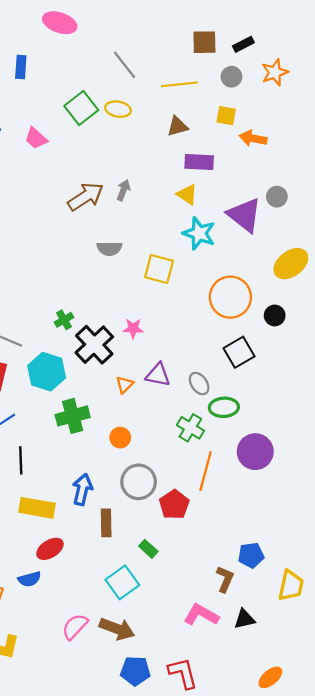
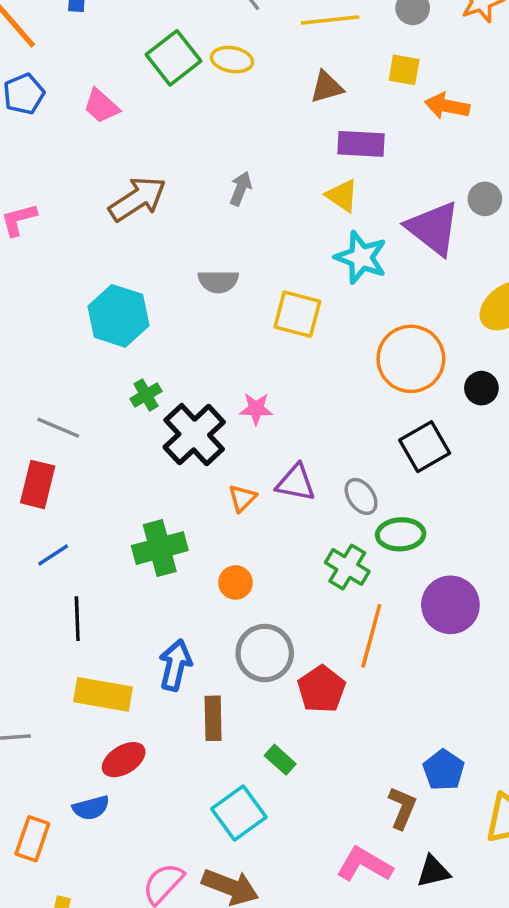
brown arrow: (86, 197) -> (137, 199), moved
cyan hexagon: (47, 372) -> (118, 316), moved
blue pentagon: (251, 555) -> (444, 770), turned -30

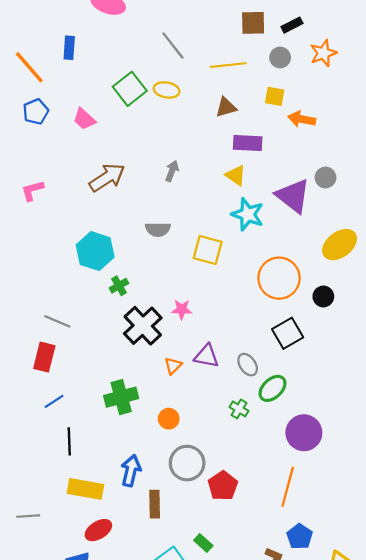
green cross: (146, 395) -> (119, 286), moved
green ellipse: (401, 534) -> (273, 388), turned -40
green cross: (347, 567) -> (239, 409), size x0.7
orange line: (371, 636) -> (288, 487), moved
green rectangle: (280, 760) -> (203, 543), moved

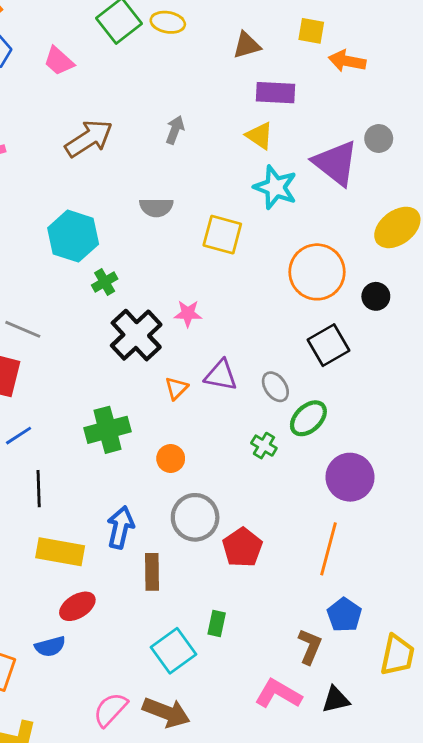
green rectangle: (203, 543) -> (217, 623), turned 60

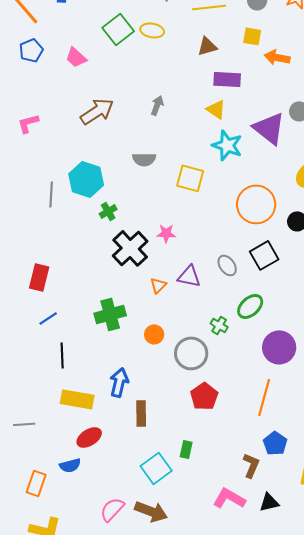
gray line: (23, 329) -> (51, 194), moved, turned 70
gray ellipse: (275, 387) -> (227, 265), moved
gray circle: (195, 517) -> (191, 353), moved

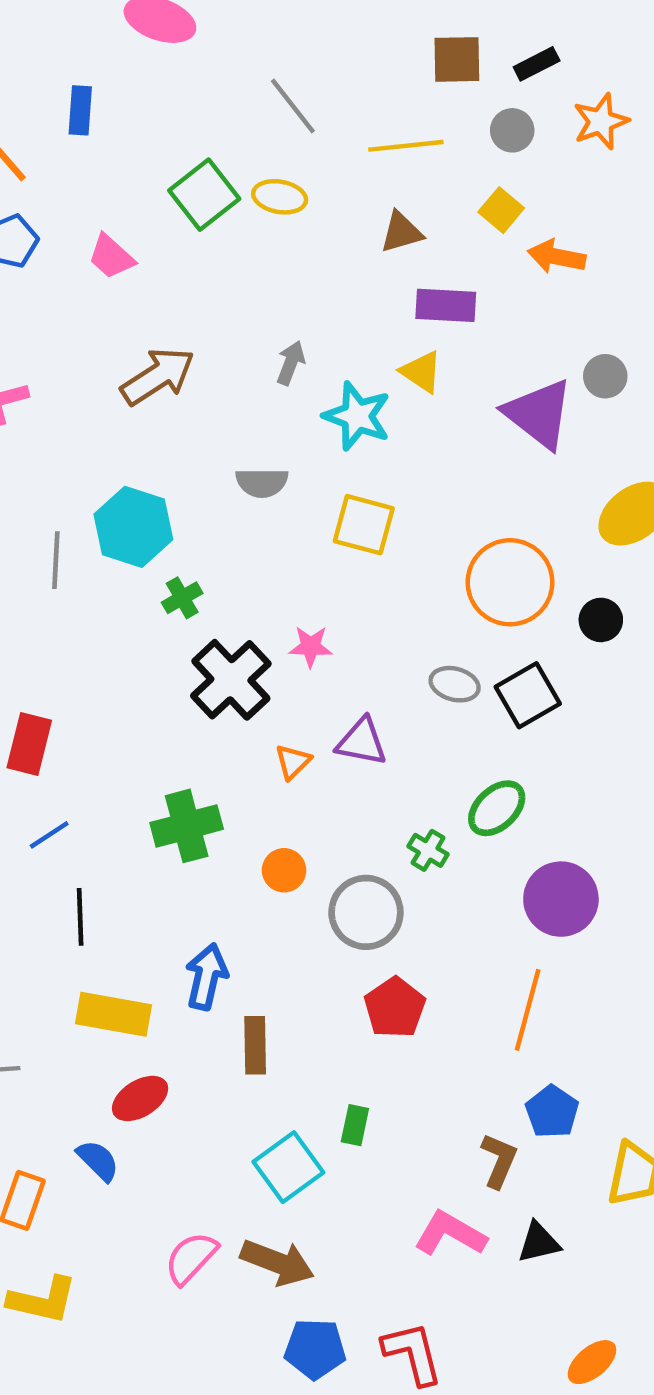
yellow square: (252, 36) -> (501, 210), turned 30
cyan star: (227, 145) -> (357, 416), moved
gray ellipse: (227, 265) -> (455, 684), moved, turned -40
blue semicircle: (70, 465) -> (98, 1160), turned -120

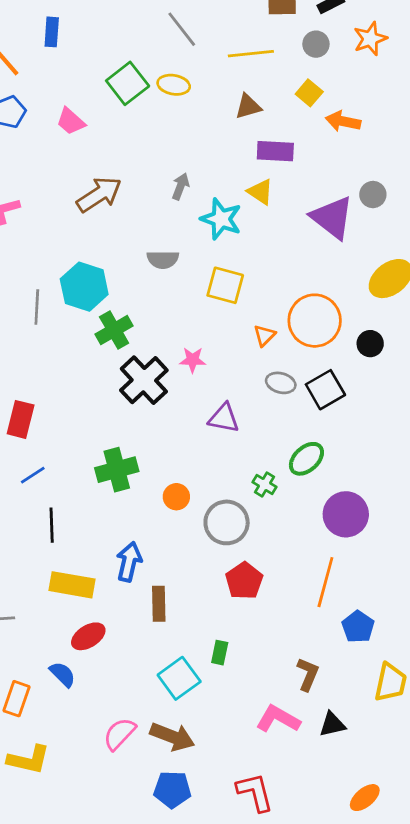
green cross: (182, 598) -> (114, 330), size x1.5
orange triangle: (293, 762) -> (264, 335), moved
blue pentagon: (552, 1112) -> (358, 627), moved
blue pentagon: (315, 1349) -> (172, 789), moved

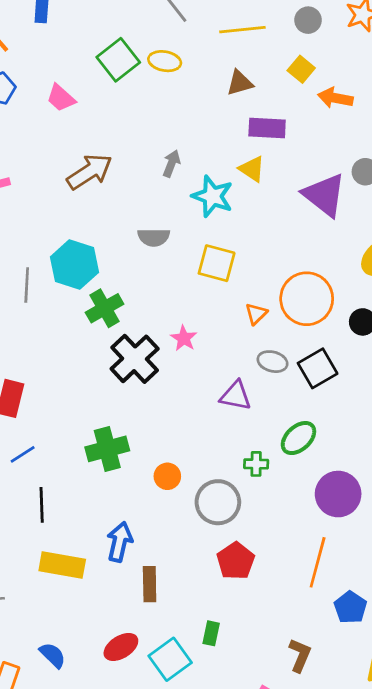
pink star: (193, 360) -> (184, 338), turned 30
purple triangle: (224, 418) -> (236, 396), moved
green cross: (264, 485) -> (256, 464), turned -30
red ellipse: (88, 636) -> (121, 647), moved

